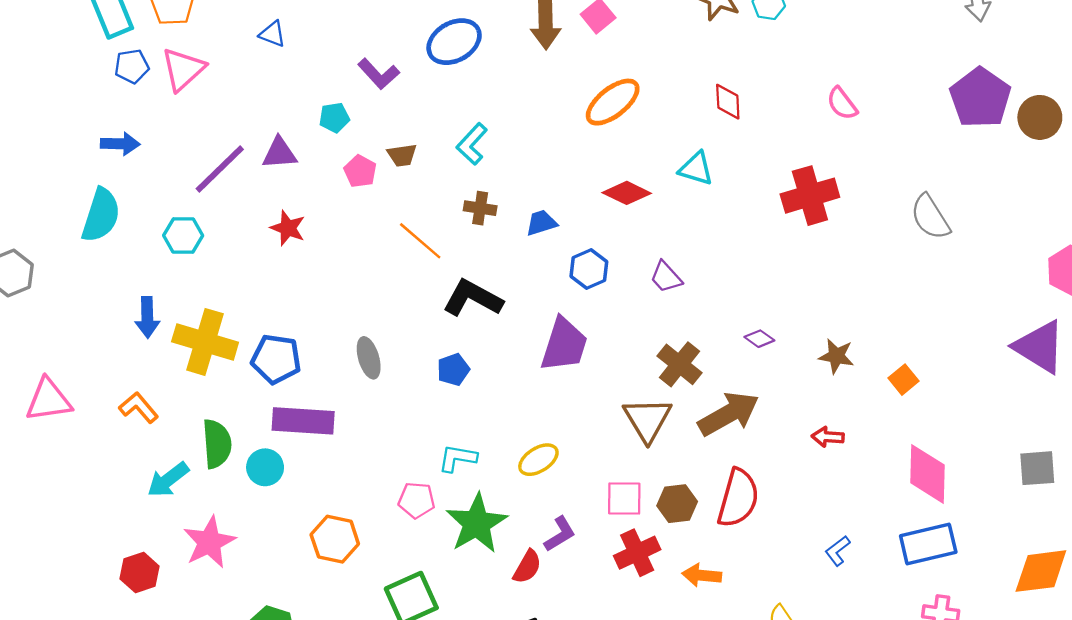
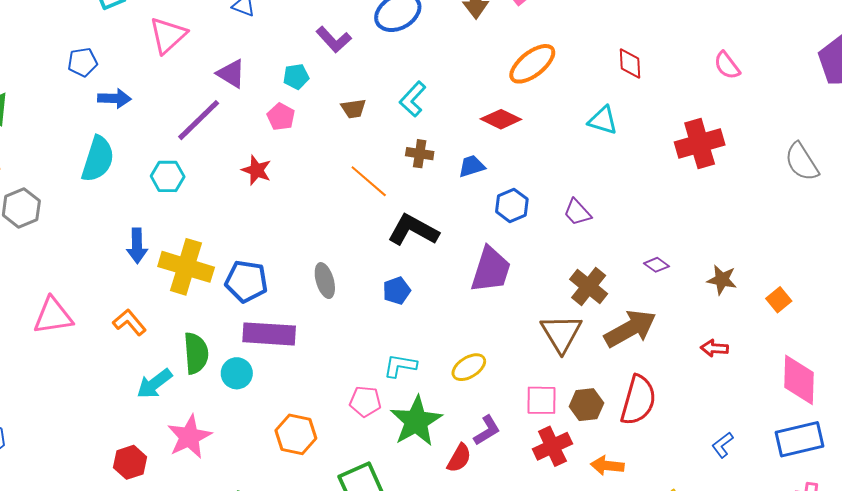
blue pentagon: (132, 66) -> (83, 62), moved
purple triangle: (279, 153) -> (231, 74), moved, turned 36
pink pentagon: (360, 171) -> (281, 117), moved
red diamond: (627, 193) -> (501, 119), moved

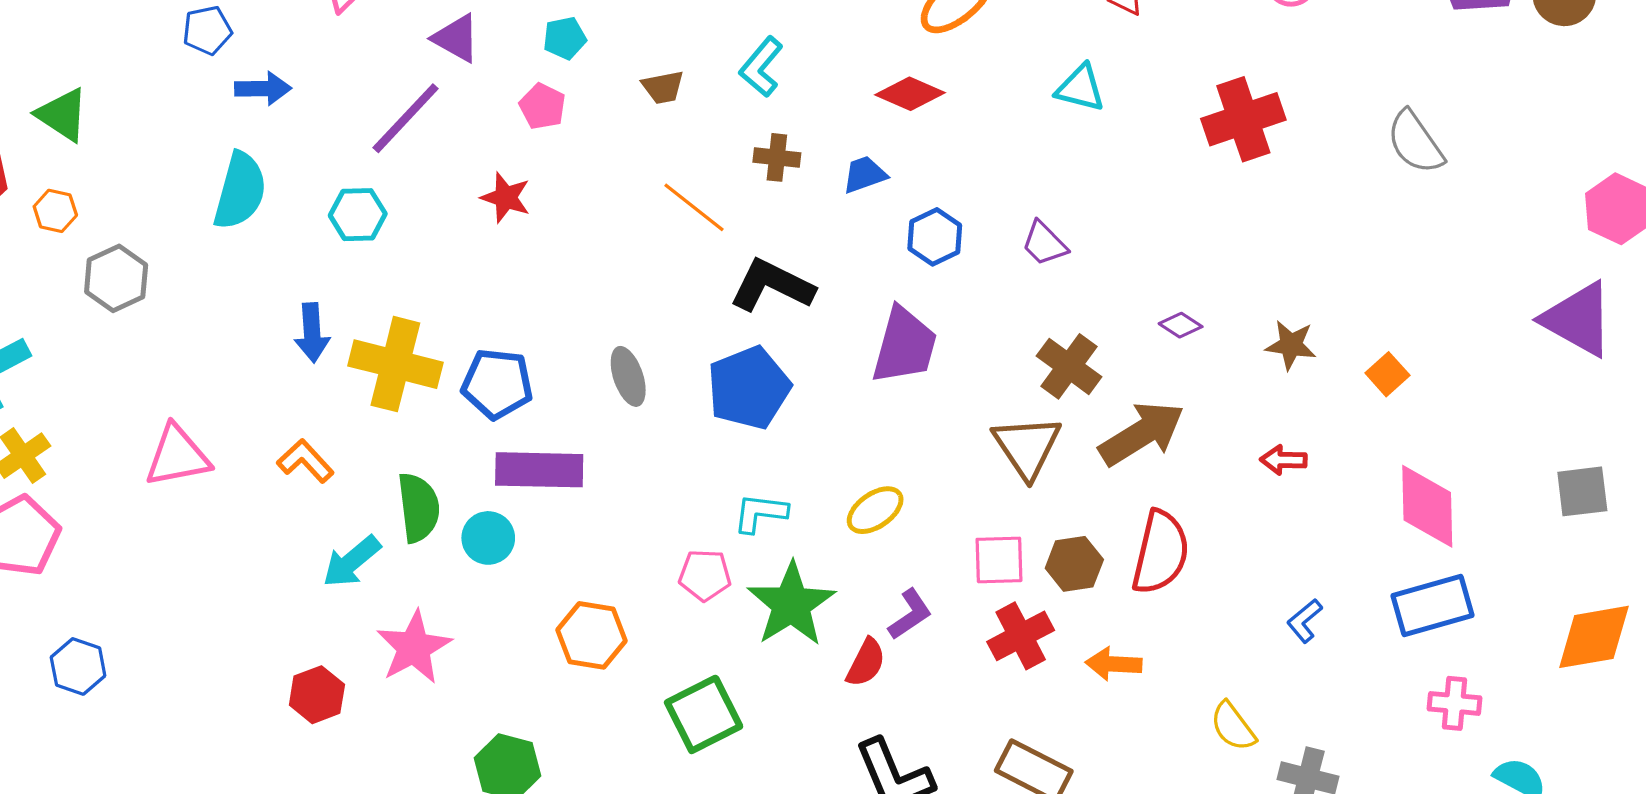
blue pentagon: (397, 291) -> (749, 388), size x1.8

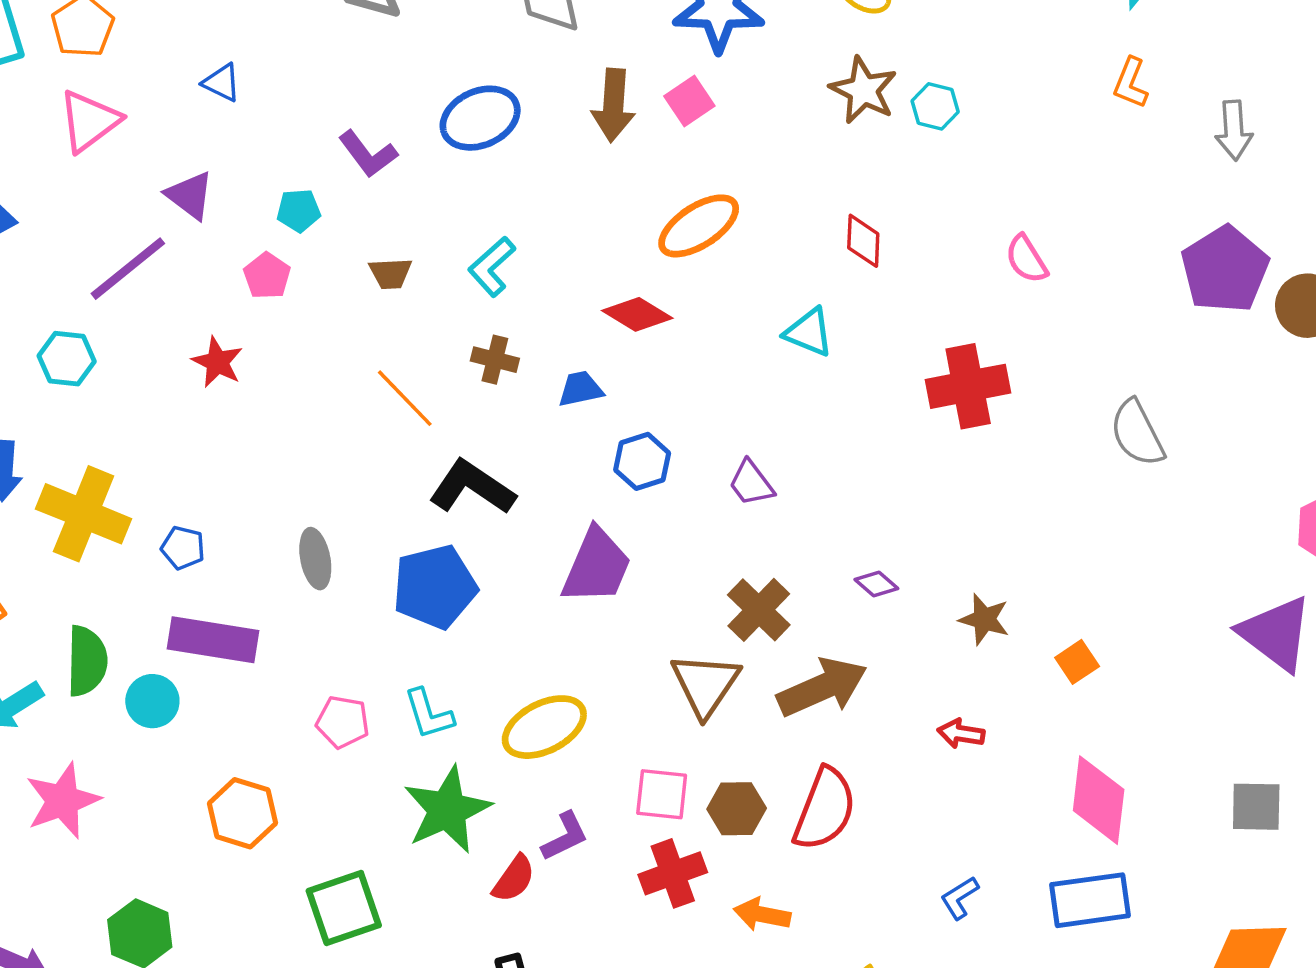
blue pentagon: (497, 384) -> (183, 548), size x0.6
yellow ellipse: (875, 510) -> (544, 727), size x1.4
cyan L-shape: (760, 513) -> (429, 714), turned -122
pink pentagon: (705, 575) -> (343, 722), moved

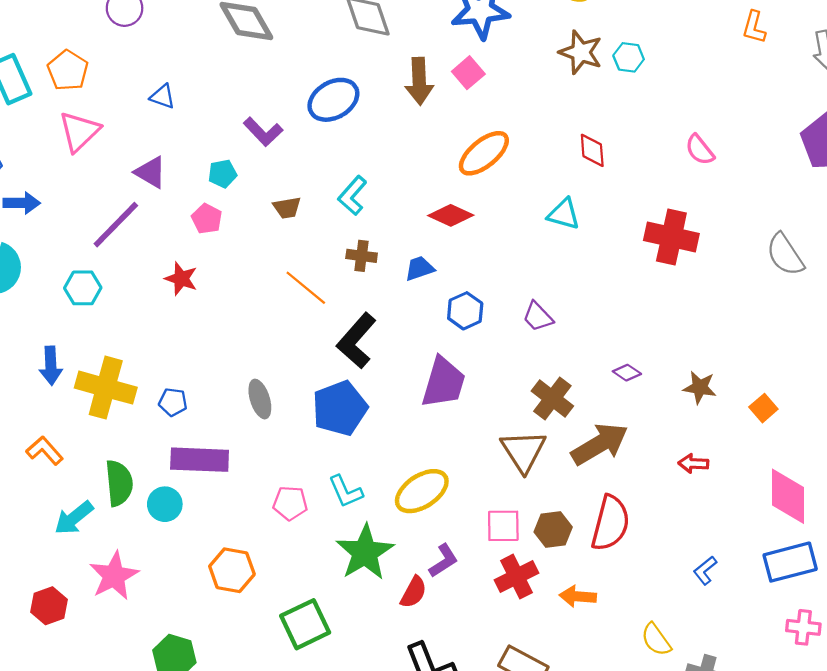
red cross: (968, 386) -> (671, 237), turned 30
black L-shape: (472, 487) -> (356, 341), turned -76

